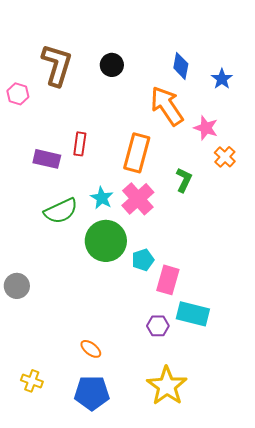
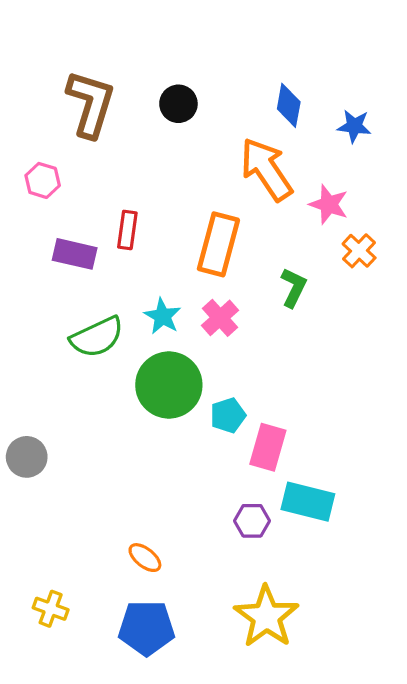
blue star: (222, 79) -> (354, 126), turned -30
pink hexagon: (18, 94) -> (43, 180), moved
pink cross: (138, 199) -> (220, 318), size x0.7

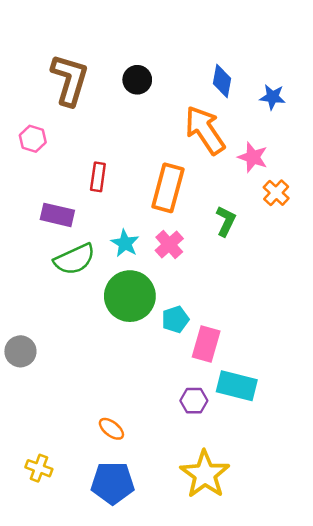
purple rectangle: (75, 254) -> (57, 215), moved

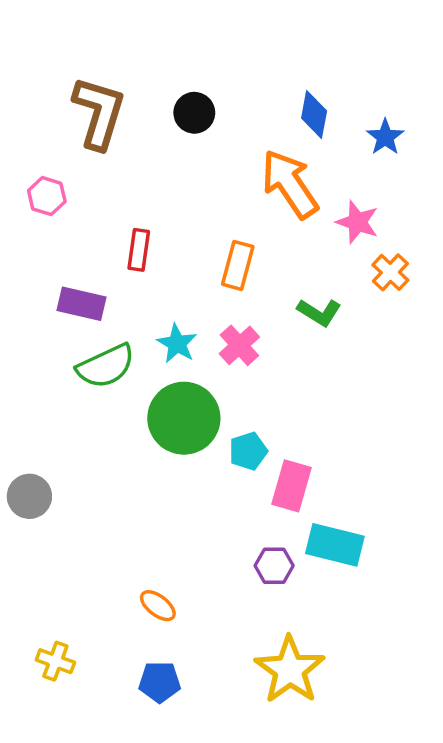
blue star: (272, 97) -> (385, 137), turned 30
orange rectangle: (168, 188) -> (238, 265), size x0.7
green L-shape: (226, 221) -> (319, 312), turned 96
blue pentagon: (113, 483) -> (160, 682), size x0.7

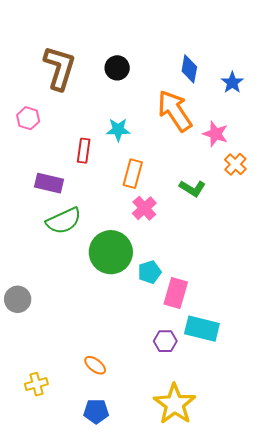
orange rectangle: (238, 265) -> (133, 174), moved
cyan star: (177, 344) -> (118, 130), moved, turned -30
yellow cross: (55, 661) -> (36, 384), moved, turned -35

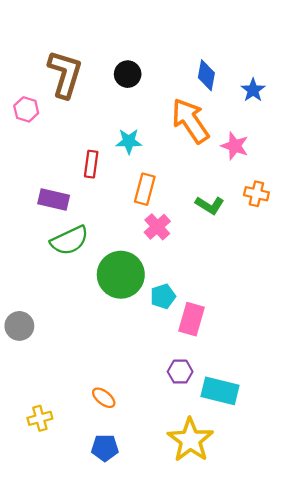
pink hexagon: (28, 118) -> (26, 109), moved
orange cross: (235, 164) -> (256, 194), moved, turned -30
cyan rectangle: (202, 329) -> (220, 391), moved

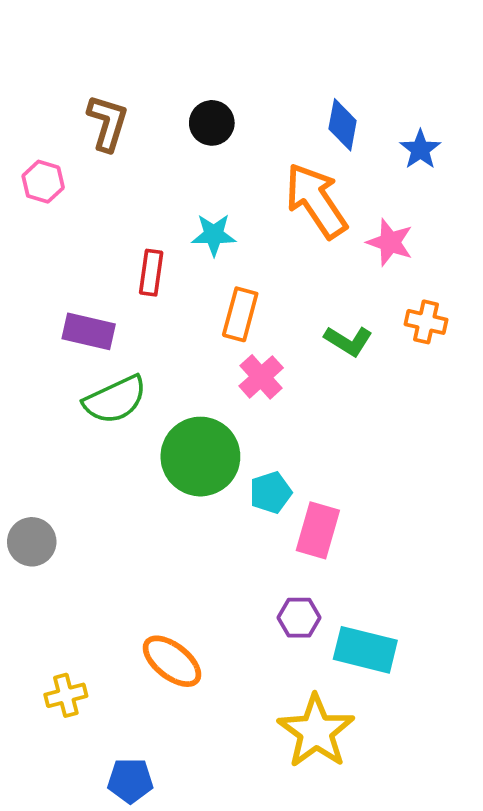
brown L-shape: (65, 74) -> (108, 123), size x0.7
orange ellipse: (104, 398) -> (172, 661), size x1.5
blue pentagon: (105, 448) -> (130, 781), moved

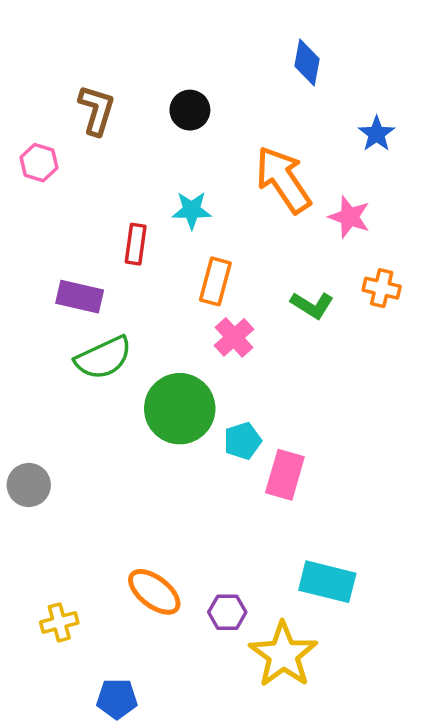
blue diamond: (343, 125) -> (307, 63), moved
purple hexagon: (299, 618) -> (227, 612), moved

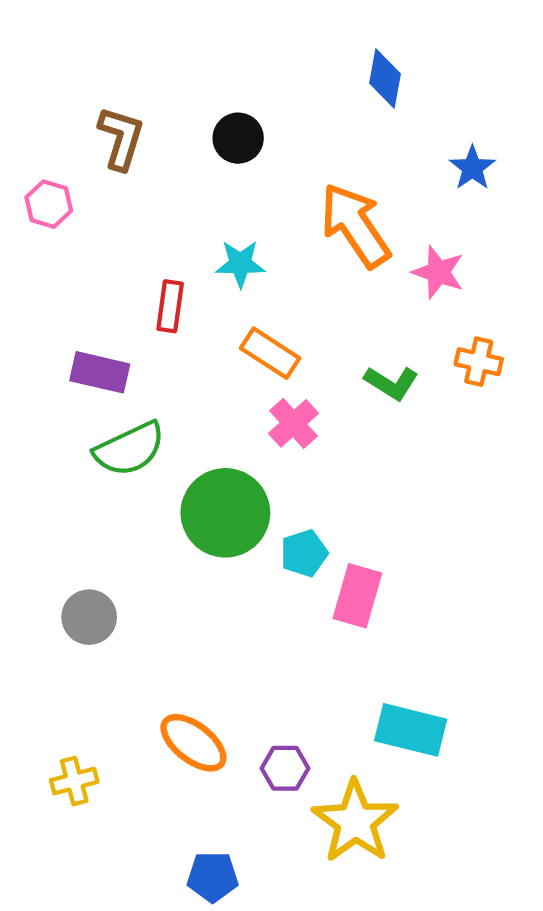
orange rectangle: (215, 281) -> (270, 353), turned -72
gray circle: (29, 485) -> (89, 617), moved
blue pentagon: (117, 699) -> (213, 877), moved

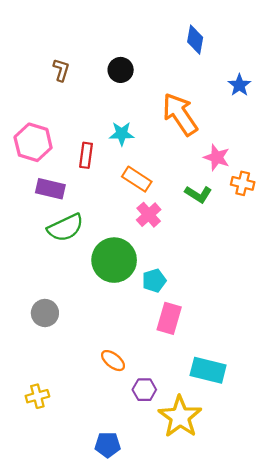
brown L-shape: (121, 138) -> (61, 70), size x0.7
pink hexagon: (49, 204) -> (33, 142), moved, size x1.6
pink star: (438, 272) -> (217, 157), moved
pink rectangle: (357, 596) -> (169, 318), moved
orange ellipse: (193, 743) -> (113, 361), moved, size x0.7

